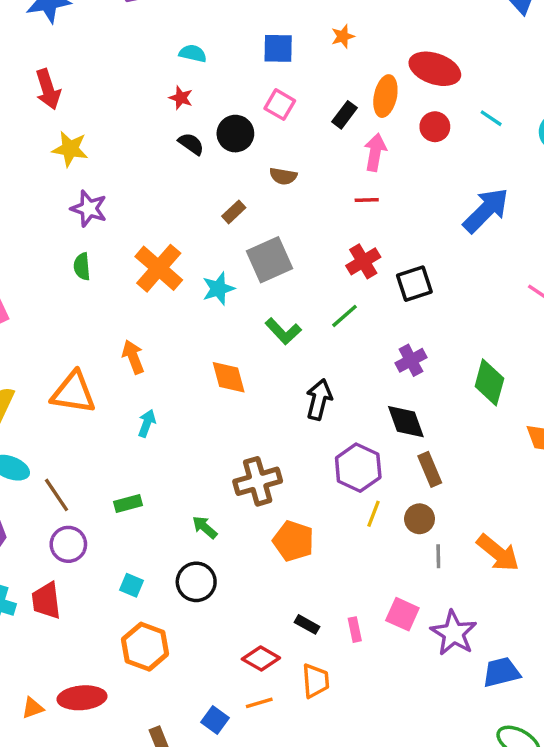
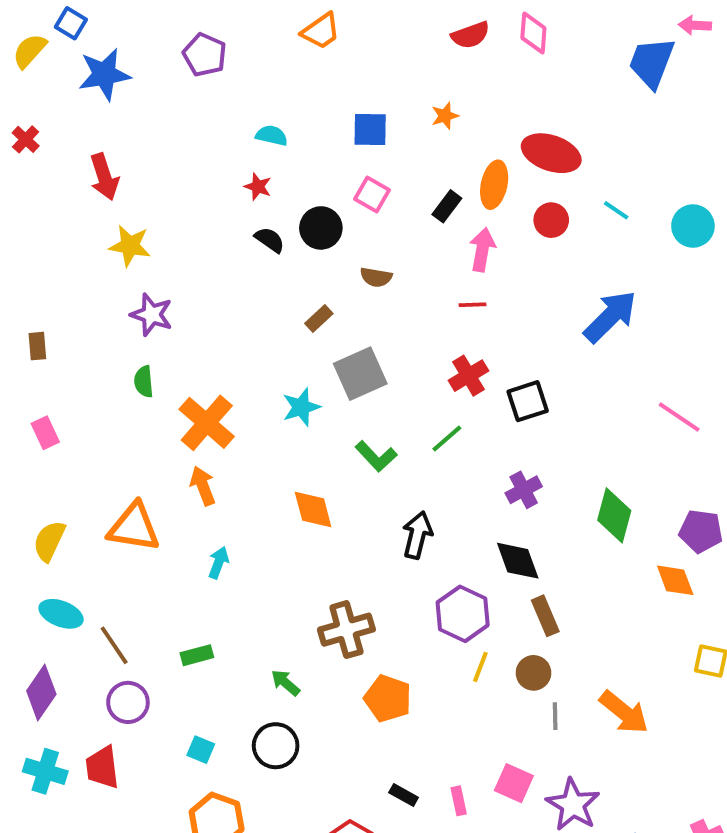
orange cross: (159, 268) -> (207, 423), moved

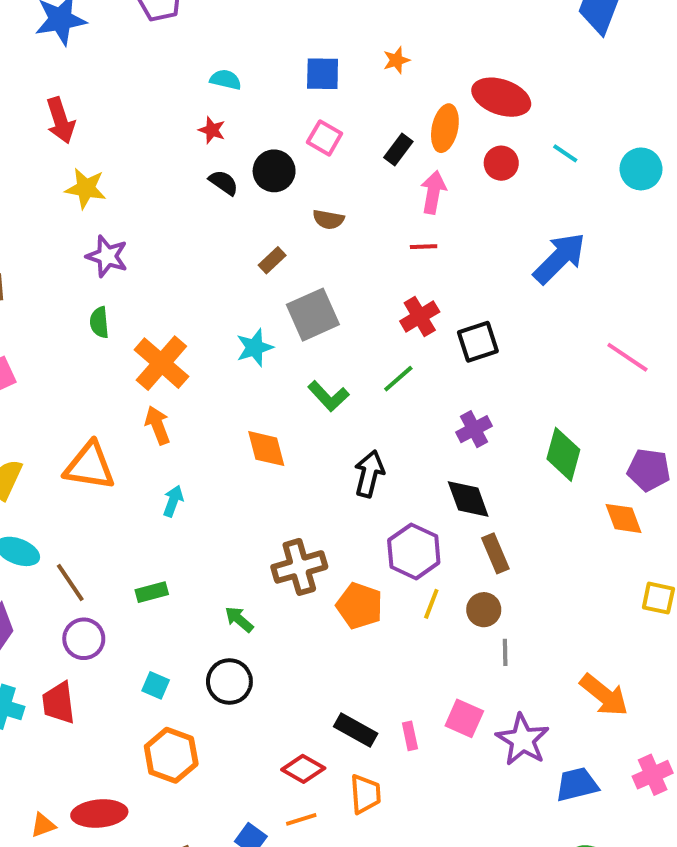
orange pentagon: (388, 698) -> (359, 606), moved
orange arrow: (624, 712) -> (604, 695), moved
black rectangle: (404, 795) -> (356, 730), size x1.5

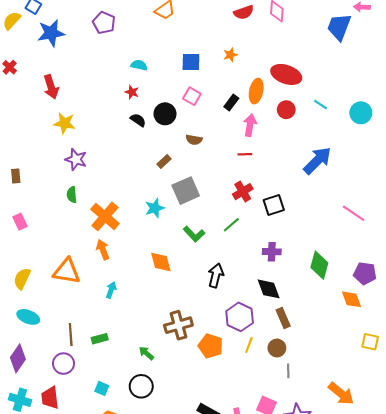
purple cross: (474, 429) -> (272, 252), turned 30
brown line: (70, 582) -> (71, 335), moved, turned 30

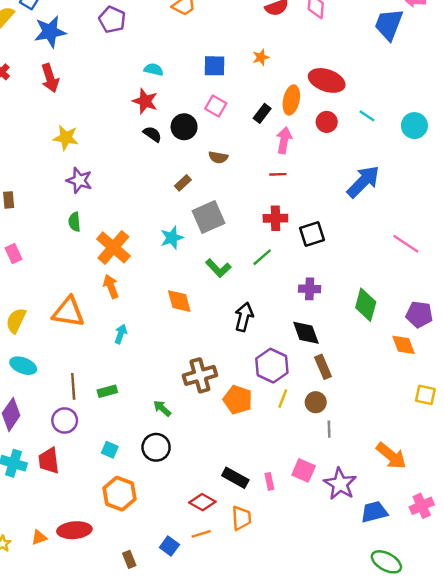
red arrow: (51, 87) -> (50, 78), moved
red star: (132, 92) -> (145, 101), size x1.5
red cross: (243, 192) -> (275, 218), turned 30

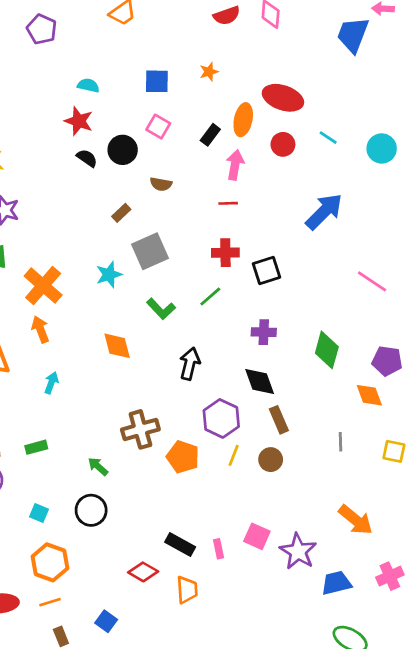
gray line: (329, 429) -> (341, 442), moved
orange line: (201, 534) -> (50, 602), moved

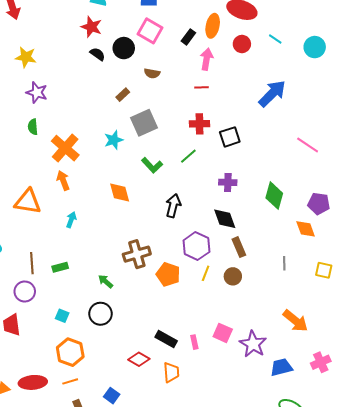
pink square: (158, 127) -> (150, 31), size x1.4

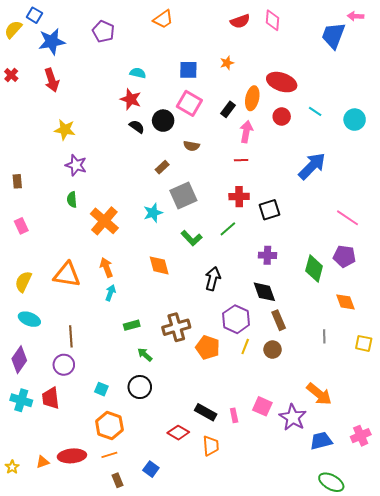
orange arrow: (63, 180) -> (106, 267), moved
purple pentagon: (319, 204) -> (344, 256), moved
green rectangle: (60, 267) -> (132, 325), moved
orange arrow: (295, 321) -> (319, 394), moved

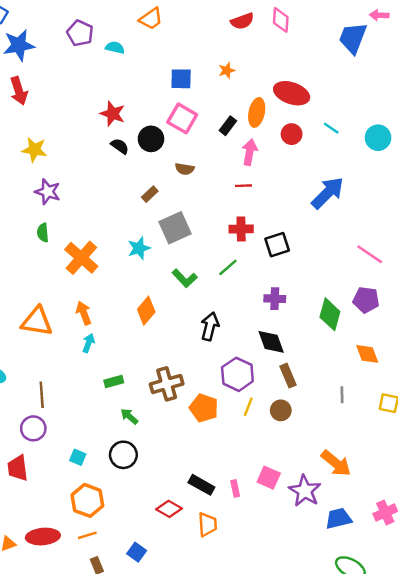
cyan semicircle: (138, 73) -> (115, 48), moved
orange diamond: (159, 265) -> (146, 311), turned 55

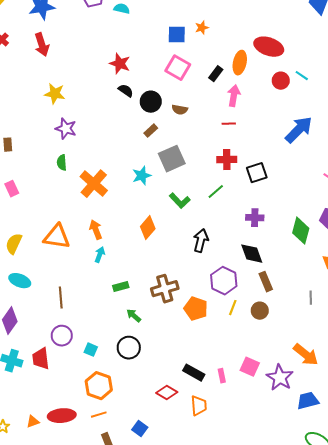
orange star: (227, 70) -> (202, 28), moved
red circle: (292, 134) -> (281, 81), moved
black circle: (151, 139) -> (151, 102), moved
purple circle: (33, 428) -> (62, 336), moved

